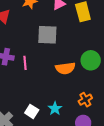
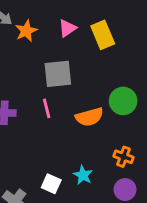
pink line: (25, 63) -> (47, 108), moved
orange cross: (85, 100) -> (123, 157), turned -32

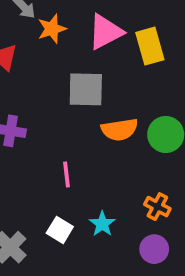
pink triangle: (67, 28) -> (105, 32), size x1.5
pink line: (47, 108) -> (67, 174), moved
orange semicircle: (89, 117) -> (120, 130), moved

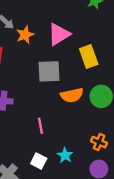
yellow rectangle: (150, 46) -> (89, 56), moved

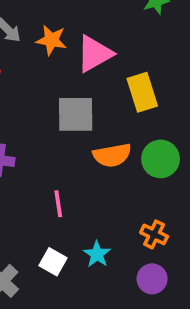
orange star: (25, 35) -> (51, 40), moved, turned 30

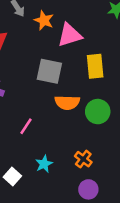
pink line: (58, 204) -> (26, 126), turned 30
white square: (53, 262) -> (12, 177), moved
purple circle: (152, 279) -> (88, 189), moved

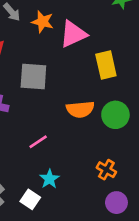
gray square: (49, 71) -> (33, 76), moved
pink line: (26, 126) -> (38, 142), turned 30
cyan star: (44, 164) -> (49, 179), moved

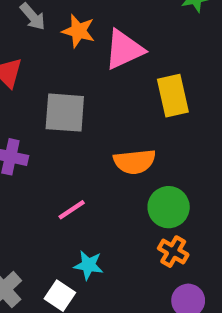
green circle: (115, 115) -> (169, 207), moved
cyan star: (49, 179) -> (88, 265), turned -30

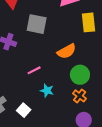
orange semicircle: (135, 162) -> (67, 51), turned -30
cyan star: (88, 265) -> (47, 91), moved

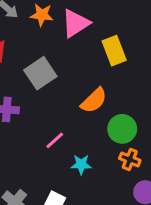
gray square: (37, 24) -> (40, 73), turned -30

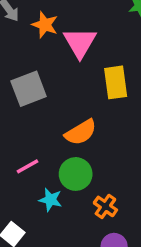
pink triangle: (75, 23) -> (80, 43), turned -40
green circle: (122, 129) -> (76, 174), moved

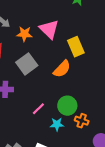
orange star: (45, 25) -> (24, 34), moved
orange semicircle: (81, 132) -> (62, 69), moved
orange cross: (105, 206) -> (82, 121), moved

